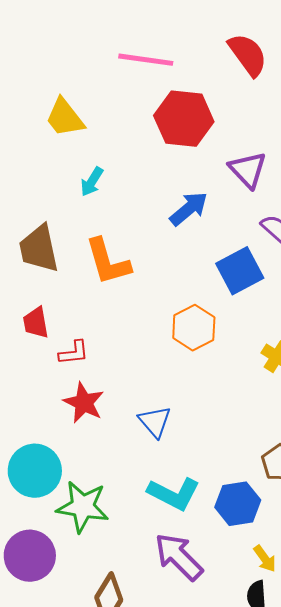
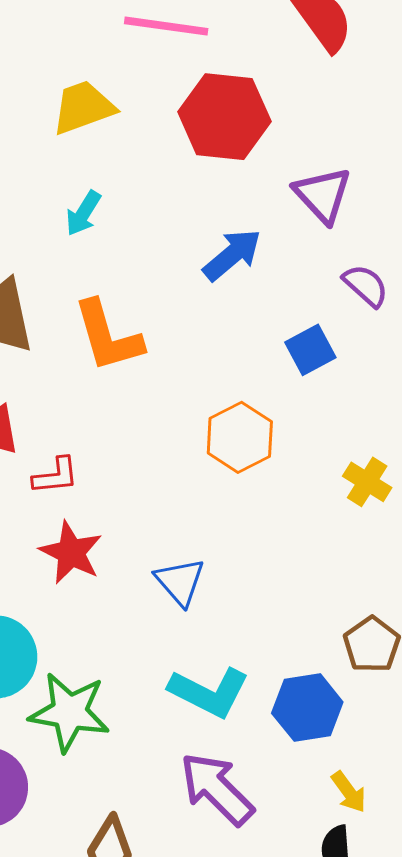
yellow trapezoid: (65, 118) -> (83, 107), moved, turned 108
blue square: (240, 271) -> (310, 350), size x0.7

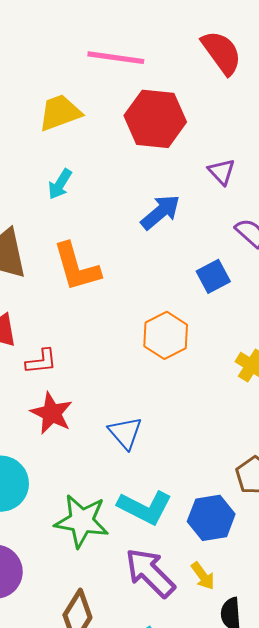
purple triangle: (323, 195) -> (222, 172), size x0.7
green star: (69, 712) -> (82, 521), moved
yellow arrow: (349, 792) -> (203, 576), moved

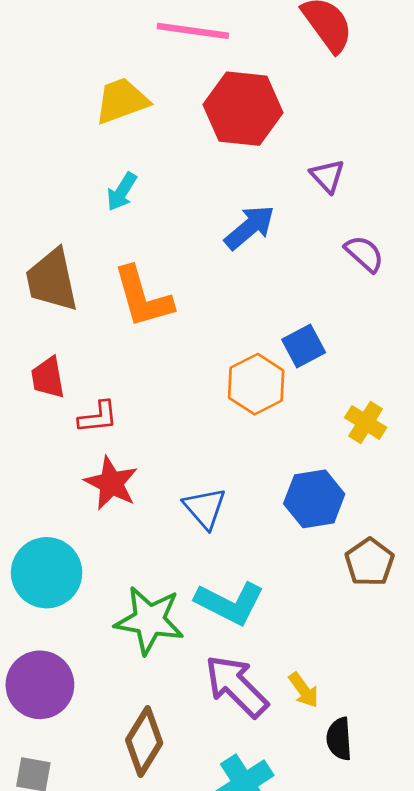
blue square: (213, 276) -> (304, 346), moved
blue hexagon: (211, 518) -> (314, 499), moved

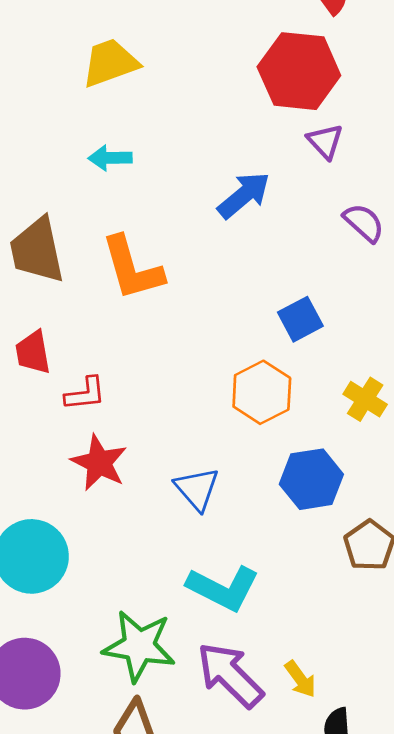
red hexagon: (243, 109) -> (299, 71), moved
cyan arrow: (122, 192) -> (110, 158), turned 57
orange hexagon: (256, 384) -> (262, 392), moved
green star: (149, 620) -> (139, 646), moved

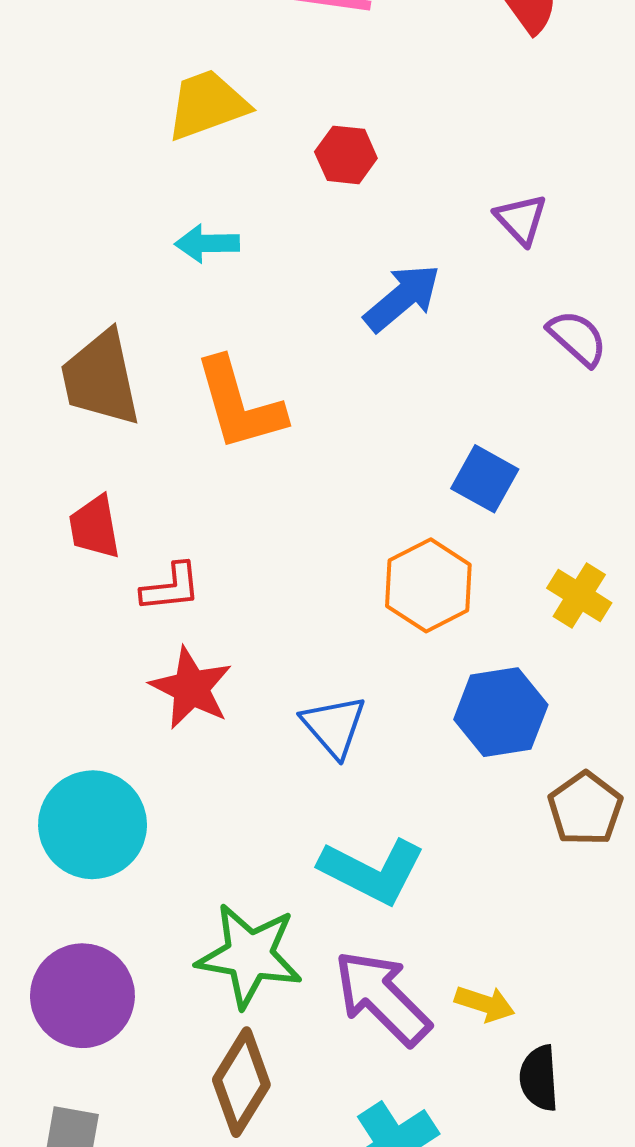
red hexagon: (299, 71) -> (346, 155), moved, size x0.5
blue square: (300, 319) -> (485, 479), turned -33
yellow arrow: (300, 679) -> (485, 1004), turned -36

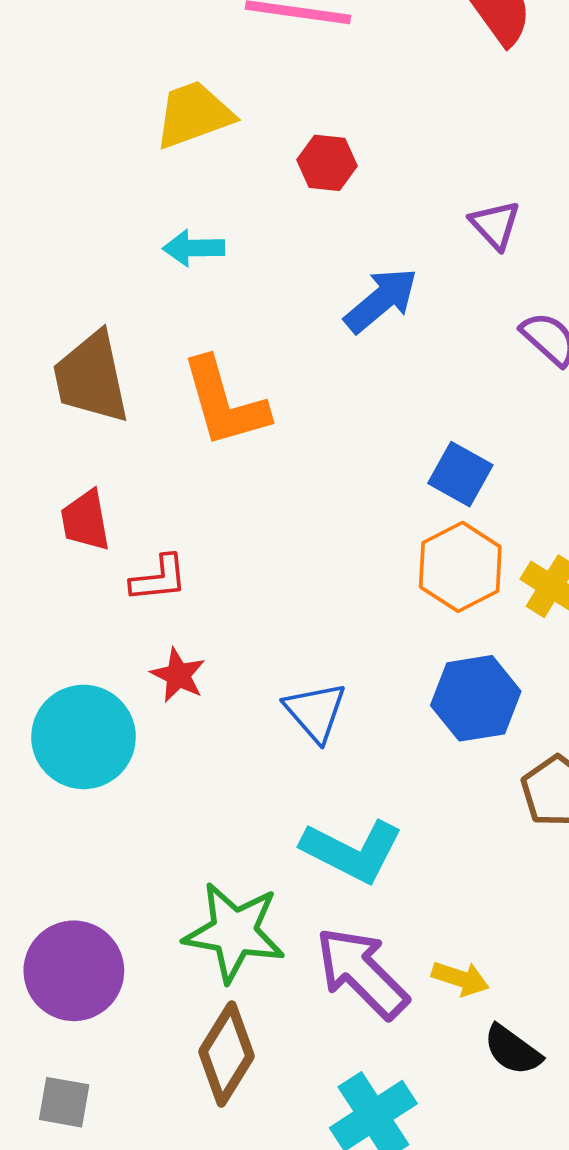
orange hexagon: (428, 585) -> (460, 567), moved
red star: (191, 688) -> (178, 675), size x0.7
cyan circle: (93, 825) -> (83, 737), moved
black semicircle: (539, 1078) -> (513, 1050), turned -50

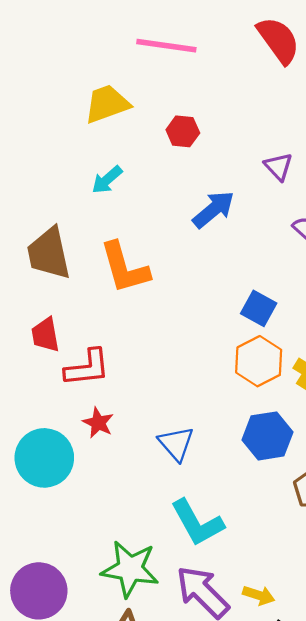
cyan arrow: (194, 248) -> (107, 180), turned -40
red L-shape: (159, 578) -> (87, 368), size x1.4
cyan L-shape: (352, 851) -> (197, 523), turned 34

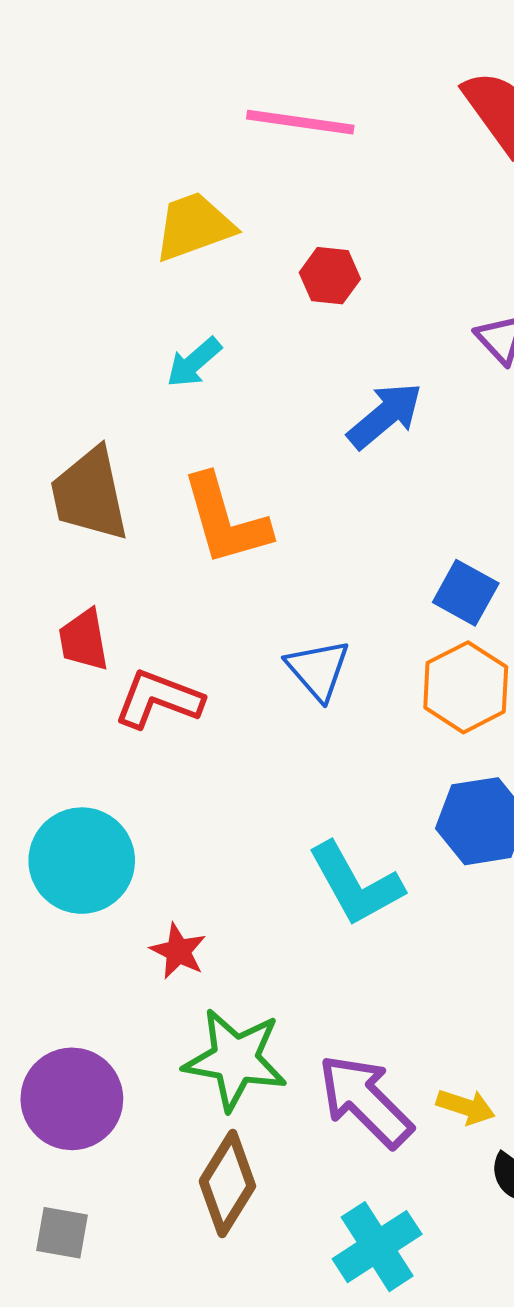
red L-shape: (87, 368) -> (159, 699), turned -153
red star: (98, 423) -> (178, 951), moved
blue triangle: (176, 444) -> (318, 670), moved
cyan L-shape: (197, 523) -> (355, 884), moved

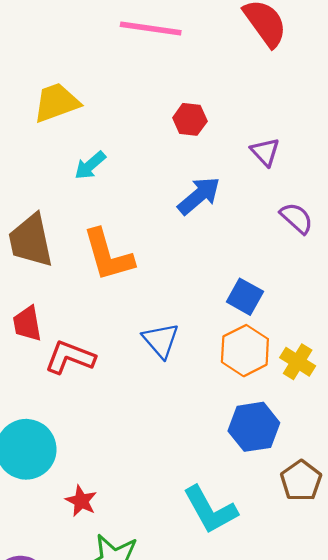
yellow trapezoid: (194, 226) -> (56, 103), moved
red hexagon: (330, 276) -> (190, 119), moved
cyan L-shape: (355, 884) -> (210, 510), moved

